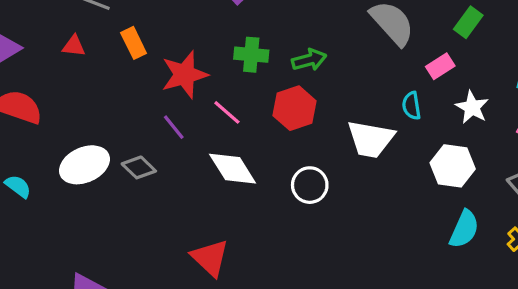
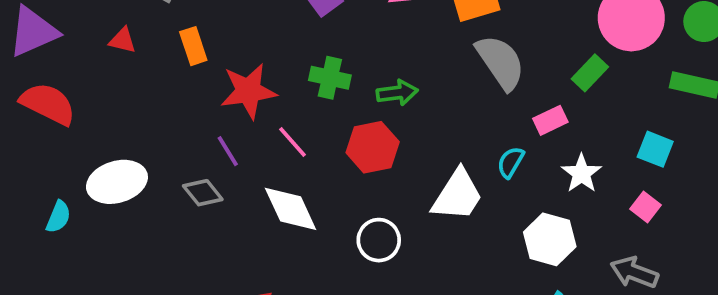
cyan semicircle: (412, 106) -> (511, 162), turned 32
white trapezoid: (371, 139) -> (457, 195), turned -75
gray diamond: (139, 167) -> (203, 193), moved
cyan semicircle: (18, 186) -> (58, 217), moved, turned 68

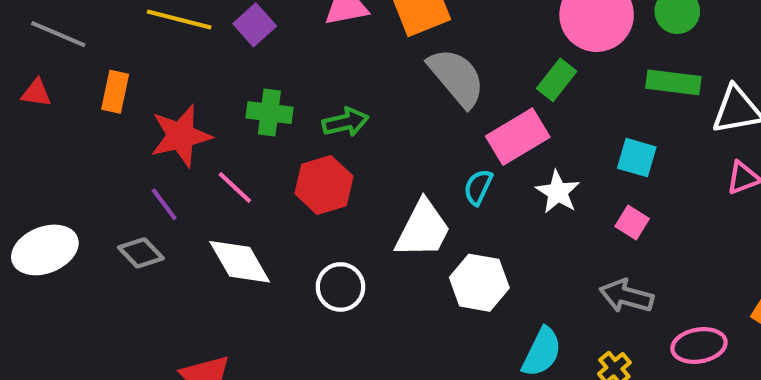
orange rectangle: (193, 46) -> (115, 92), turned 36
pink rectangle: (550, 120) -> (518, 137), size x1.6
white hexagon: (550, 239) -> (479, 283), moved

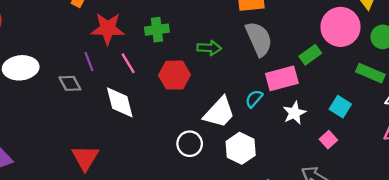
green cross: (269, 113) -> (157, 30), turned -30
green arrow: (345, 122) -> (209, 48), moved
white circle: (340, 287) -> (190, 144), moved

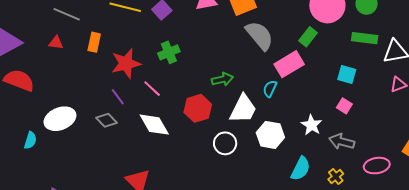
green arrow: (209, 48) -> (222, 79), moved
red hexagon: (175, 75) -> (198, 108), moved
white star: (294, 113) -> (311, 125), moved

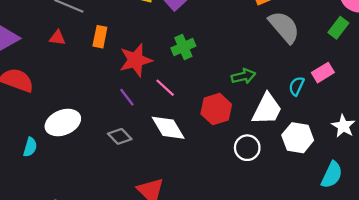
pink rectangle: (289, 64) -> (323, 73), moved, size x0.7
gray diamond: (106, 120) -> (120, 136), moved

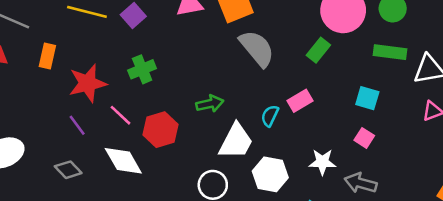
red hexagon: (216, 109) -> (161, 130), moved
white star: (343, 126) -> (322, 162), turned -30

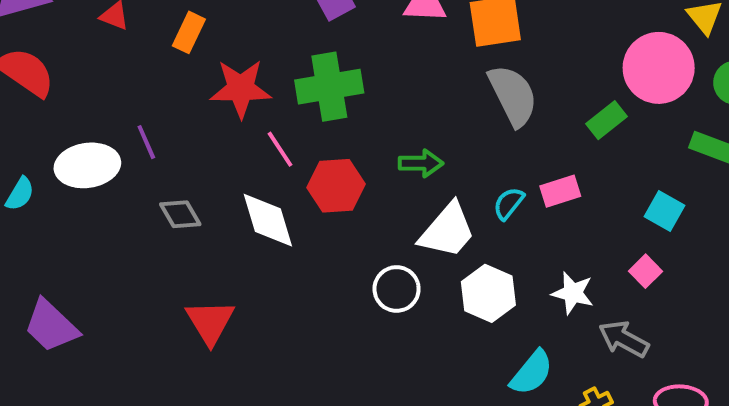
green cross: (142, 69) -> (329, 87), size x1.5
purple line: (77, 125) -> (146, 142), moved

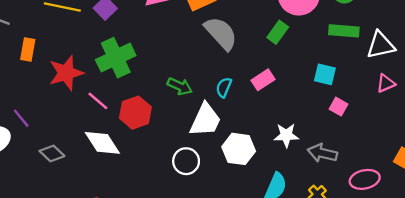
green arrow: (421, 163) -> (180, 86), turned 40
cyan semicircle: (509, 203) -> (224, 87), moved
pink square: (646, 271) -> (338, 107), moved

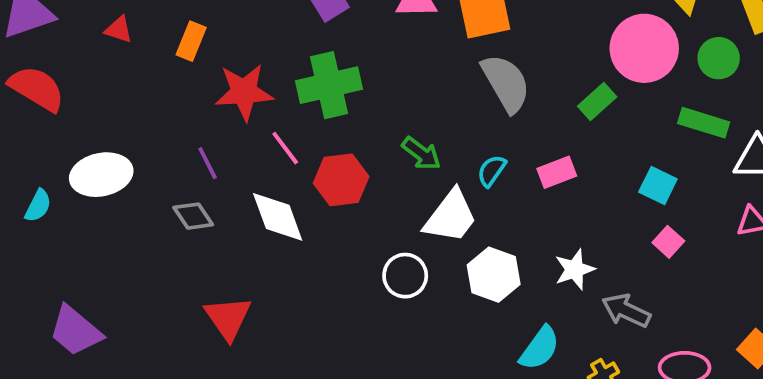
purple line: (21, 118) -> (208, 163), moved
white star: (286, 135) -> (575, 269), turned -30

